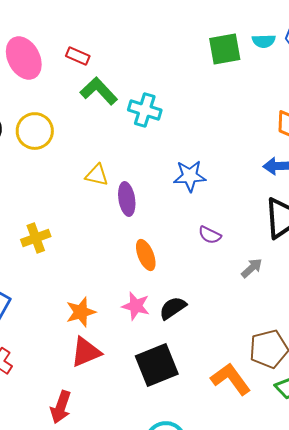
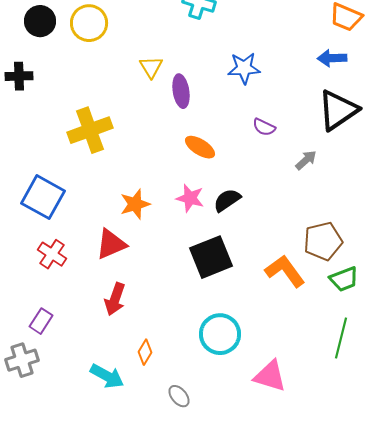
yellow triangle: (97, 175) -> (151, 67), turned 45
yellow cross: (36, 238) -> (90, 130), size x1.5
orange ellipse: (146, 255) -> (200, 147), turned -36
red triangle: (86, 352) -> (111, 244), moved

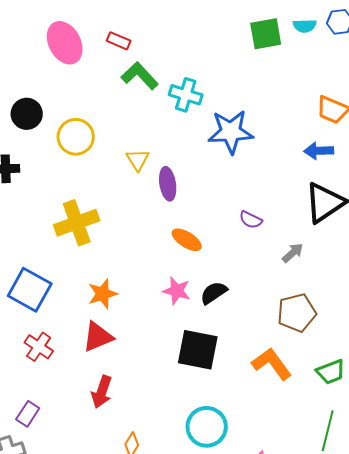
yellow circle: (89, 23) -> (76, 137), moved
blue star: (244, 68) -> (231, 132), moved, size x1.4
orange star: (135, 204) -> (103, 294), moved
brown pentagon: (323, 241) -> (297, 313), moved
black square: (211, 257) -> (198, 350), turned 33

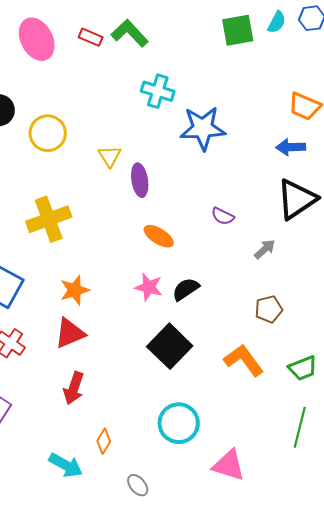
cyan semicircle: (305, 26) -> (277, 22), turned -60
green L-shape: (140, 76) -> (130, 33), moved
brown pentagon: (297, 313) -> (269, 309), size x0.7
black square: (198, 350) -> (170, 346), turned 33

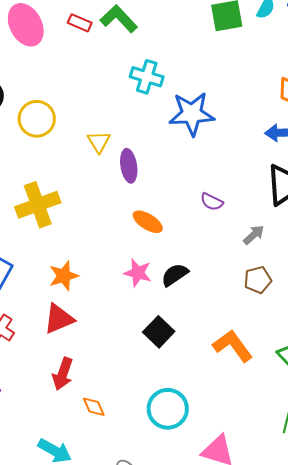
brown pentagon: (269, 309) -> (258, 280), moved
black square: (170, 346) -> (159, 332), size x0.7
orange diamond: (104, 441) -> (94, 407), moved, turned -55

